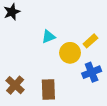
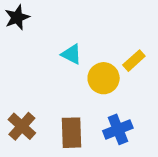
cyan triangle: (48, 37) -> (72, 54), turned 48
blue cross: (92, 72) -> (118, 129), moved

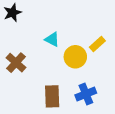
brown cross: (22, 126) -> (16, 63), moved

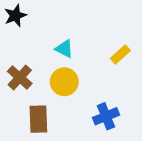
yellow circle: (75, 57) -> (64, 82), moved
brown rectangle: (52, 96) -> (38, 119), moved

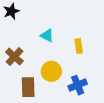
yellow rectangle: (120, 54) -> (79, 46), moved, turned -56
yellow circle: (64, 82) -> (51, 71), moved

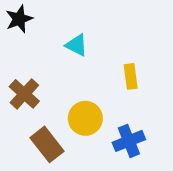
cyan triangle: (47, 36) -> (77, 45), moved
brown rectangle: (28, 87) -> (47, 144), turned -36

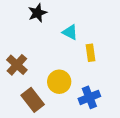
black star: (19, 19) -> (37, 13), moved
cyan triangle: (77, 45) -> (70, 32), moved

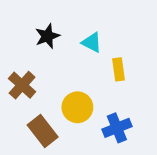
black star: (37, 13) -> (47, 36), moved

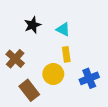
yellow rectangle: (119, 69) -> (66, 54), moved
blue cross: (117, 128) -> (89, 78), moved

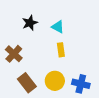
yellow circle: (53, 74) -> (55, 81), moved
blue cross: (89, 78) -> (81, 84), moved, turned 36

